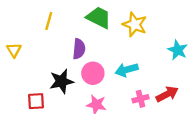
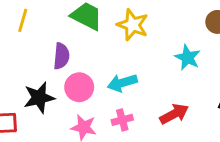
pink cross: (140, 99) -> (122, 120), moved

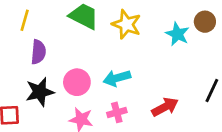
purple semicircle: (61, 56) -> (38, 52), moved
cyan star: (188, 58) -> (177, 34), moved

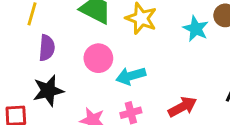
pink circle: (77, 82) -> (98, 58), moved

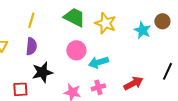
purple semicircle: (47, 48) -> (31, 46), moved

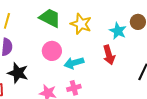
black star: (42, 72) -> (18, 73), turned 30
red arrow: (133, 83) -> (109, 55), moved, turned 102

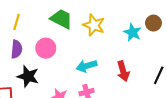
pink circle: (52, 51) -> (46, 48), moved
red arrow: (109, 55) -> (123, 71), moved

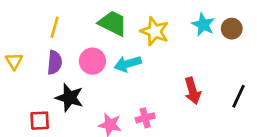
cyan star: (133, 32) -> (203, 25), moved
cyan arrow: (87, 66) -> (128, 64), moved

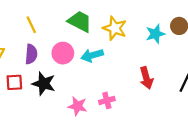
cyan star: (203, 25) -> (155, 34), moved, turned 30
yellow line: (55, 27) -> (31, 25), turned -42
red square: (40, 121) -> (14, 82), moved

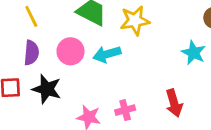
yellow star: (115, 28) -> (135, 21), turned -30
cyan star: (155, 34) -> (194, 53), moved, turned -30
red arrow: (146, 78) -> (174, 103), moved

